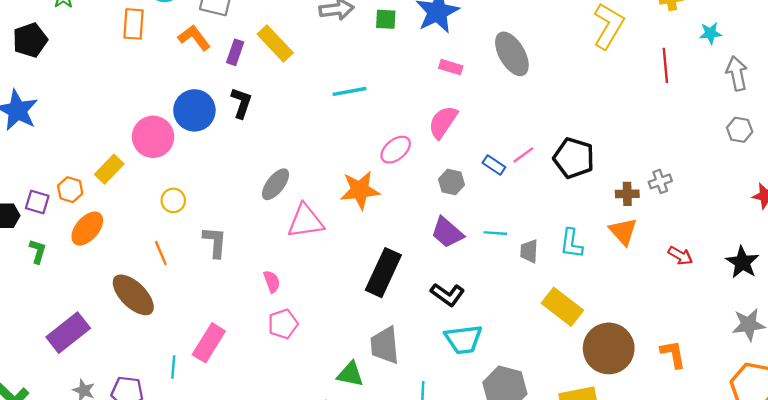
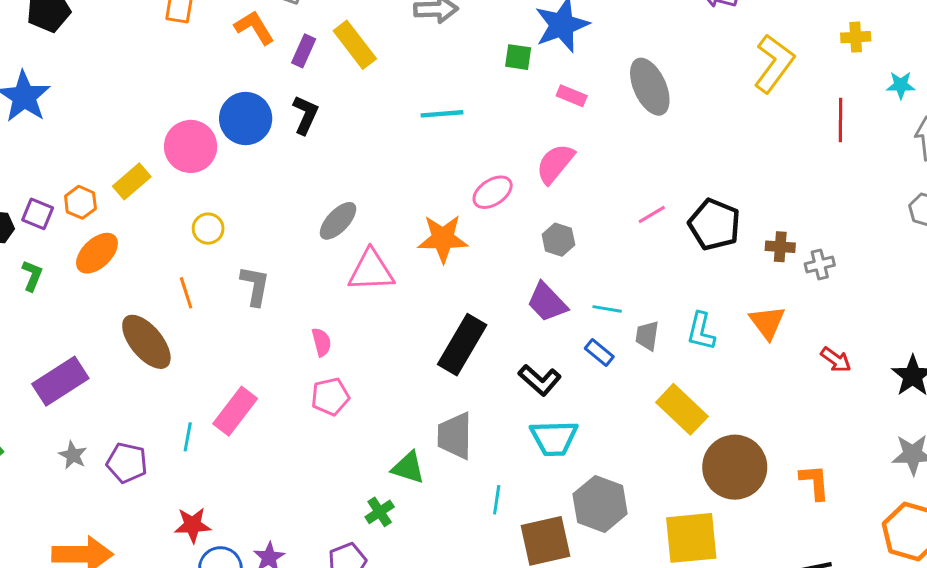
green square: (386, 19) -> (518, 57), moved
blue rectangle: (494, 165) -> (599, 353), moved
brown cross: (627, 194) -> (780, 247), moved

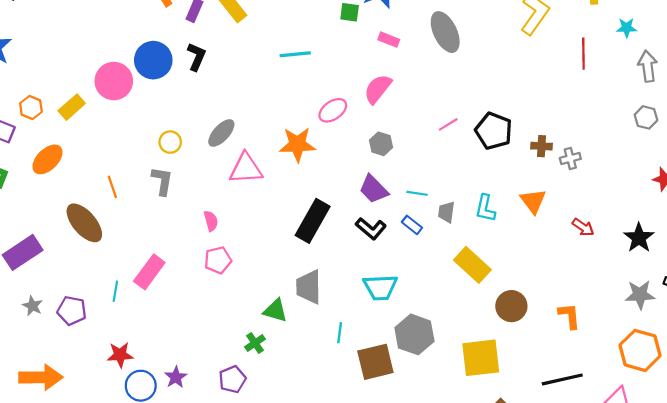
orange hexagon: (80, 202) -> (31, 107), moved
yellow circle: (208, 229) -> (170, 142), moved
black L-shape: (540, 380) -> (371, 229), moved
brown circle: (735, 467) -> (511, 306), size x0.7

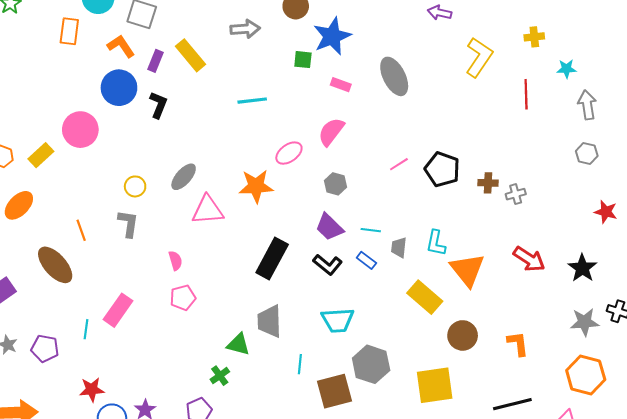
blue circle: (153, 60) -> (119, 88), moved
orange triangle: (533, 201) -> (467, 270), moved, size x1.4
red arrow: (583, 227) -> (529, 259), size x1.5

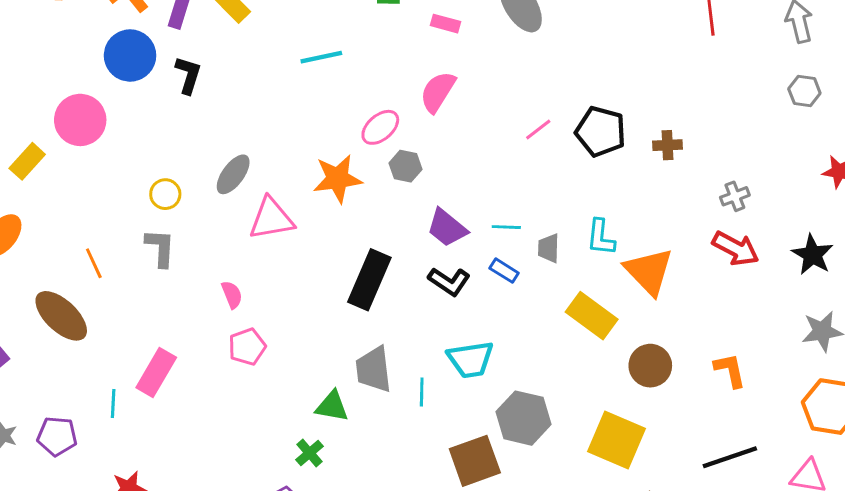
gray hexagon: (335, 184) -> (405, 166), moved
gray cross: (516, 194) -> (735, 196), moved
cyan line: (300, 364) -> (422, 392), moved
yellow square: (435, 385) -> (617, 440), turned 36

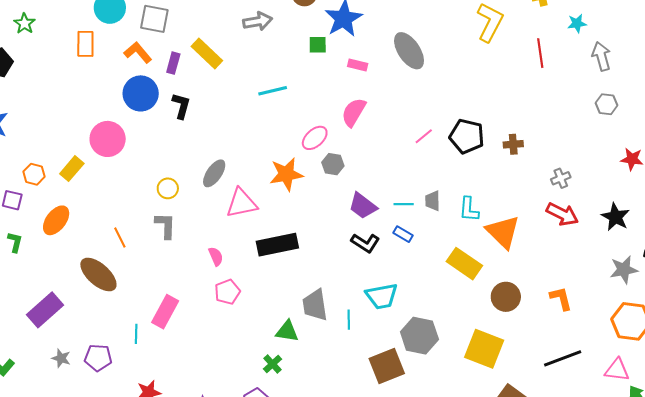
gray trapezoid: (549, 248) -> (433, 201), moved
black rectangle: (369, 280) -> (277, 245), moved, turned 57

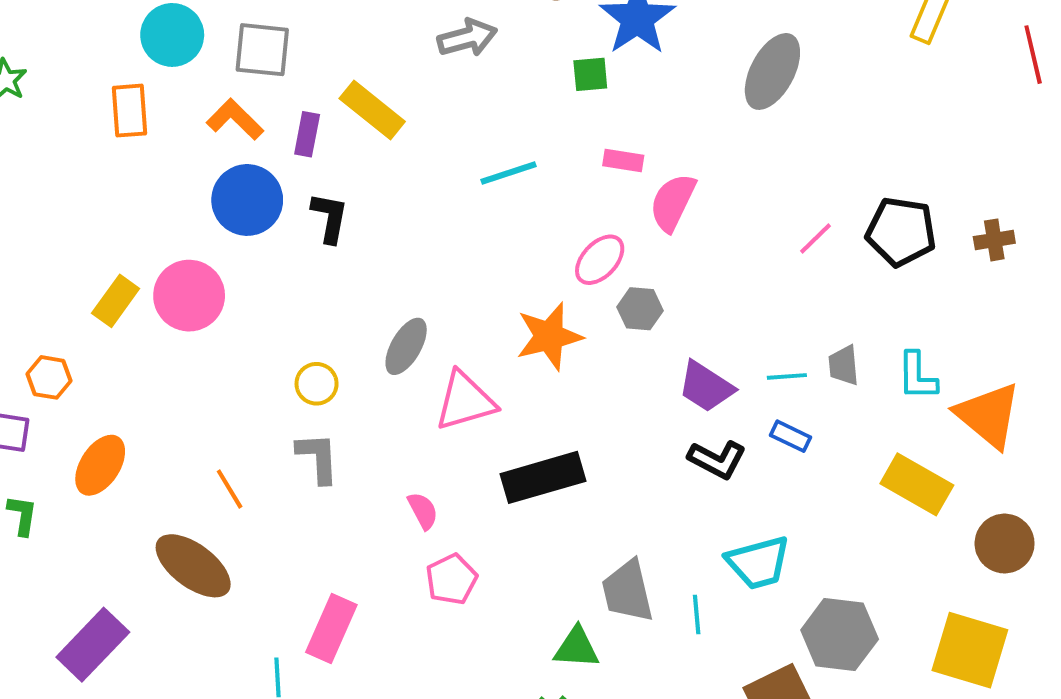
gray ellipse: (409, 51) -> (772, 71), turned 66
pink rectangle: (358, 65) -> (623, 160), moved
yellow rectangle: (72, 169) -> (116, 301), moved

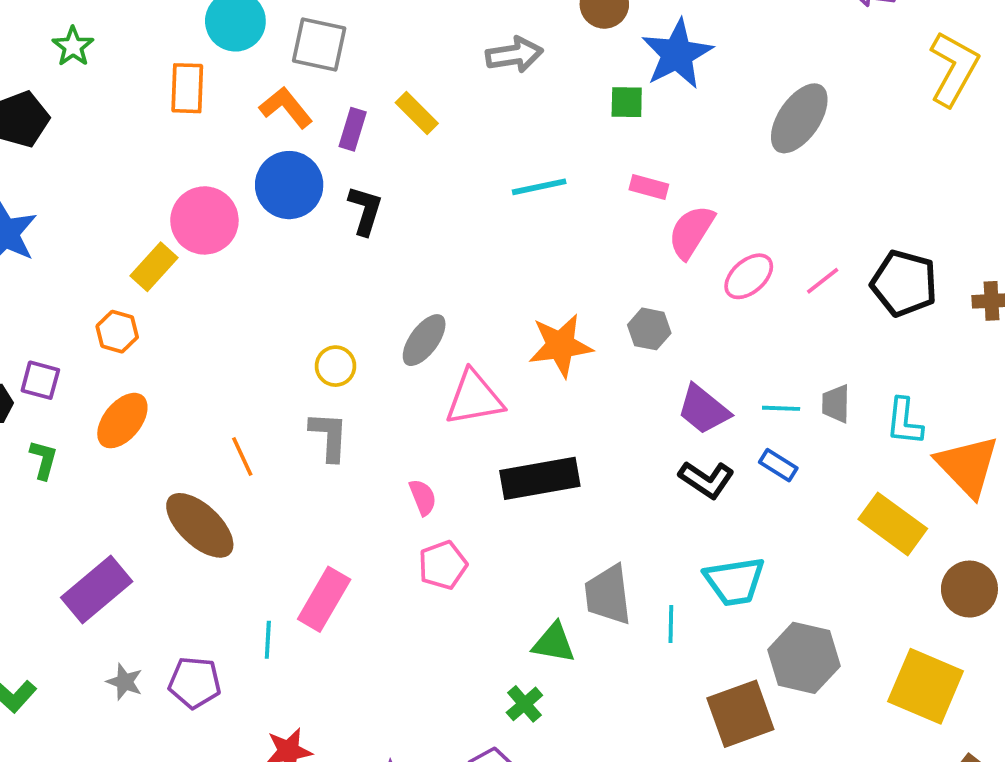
yellow rectangle: (372, 110) -> (417, 113), size x0.7
pink ellipse: (600, 260) -> (749, 276), moved
pink circle: (189, 296) -> (204, 220), moved
orange hexagon: (49, 377) -> (117, 332), moved

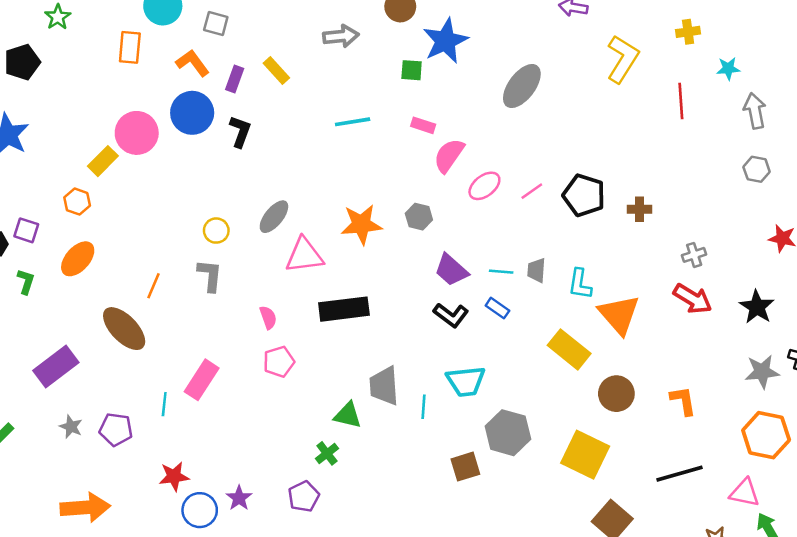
gray square: (319, 44) -> (216, 23), size x0.7
orange line: (242, 457) -> (154, 286), turned 45
brown square: (740, 714) -> (465, 467), size x0.7

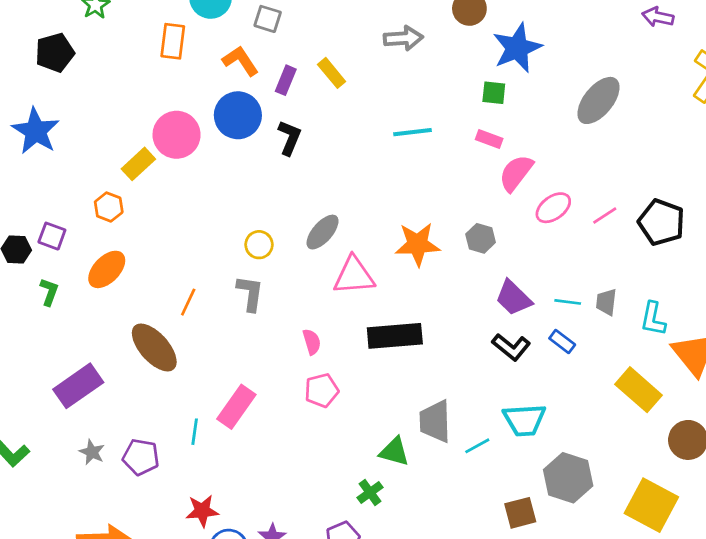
green square: (412, 70) -> (494, 93), moved
cyan line: (424, 407) -> (477, 446), turned 55

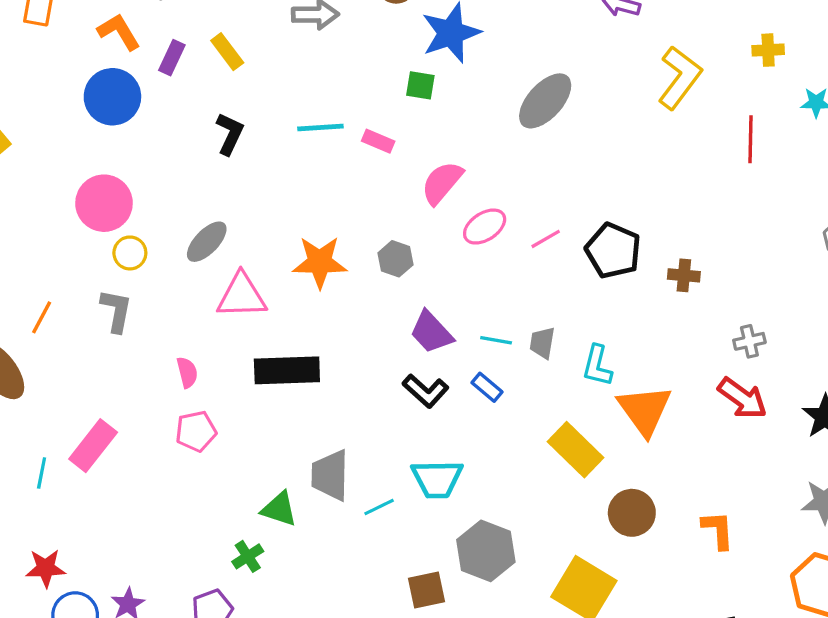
pink circle: (177, 135) -> (104, 203), moved
black L-shape: (289, 138) -> (230, 134), moved
pink rectangle: (489, 139) -> (378, 141), moved

